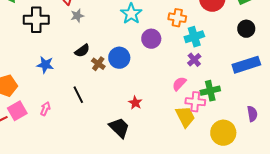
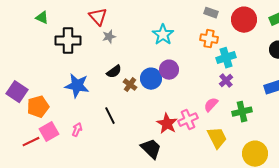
purple circle: (151, 39) -> (169, 70), moved
blue star: (45, 65) -> (77, 86), size x1.4
pink cross: (195, 102) -> (188, 120), moved, turned -30
red star: (135, 103) -> (167, 124), size x1.5

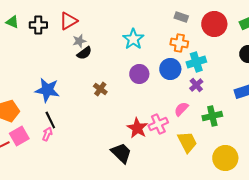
red triangle: (98, 17) -> (68, 21), turned 42
black cross: (68, 41) -> (38, 25), moved, size x0.7
black semicircle: (114, 72) -> (84, 53), moved
blue circle: (151, 79) -> (170, 69), moved
black line: (110, 116) -> (50, 120), moved

